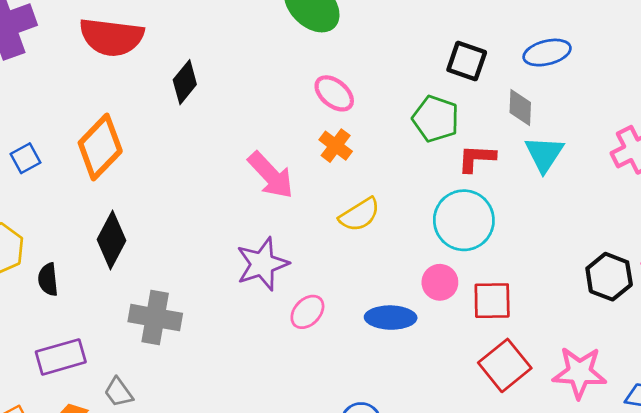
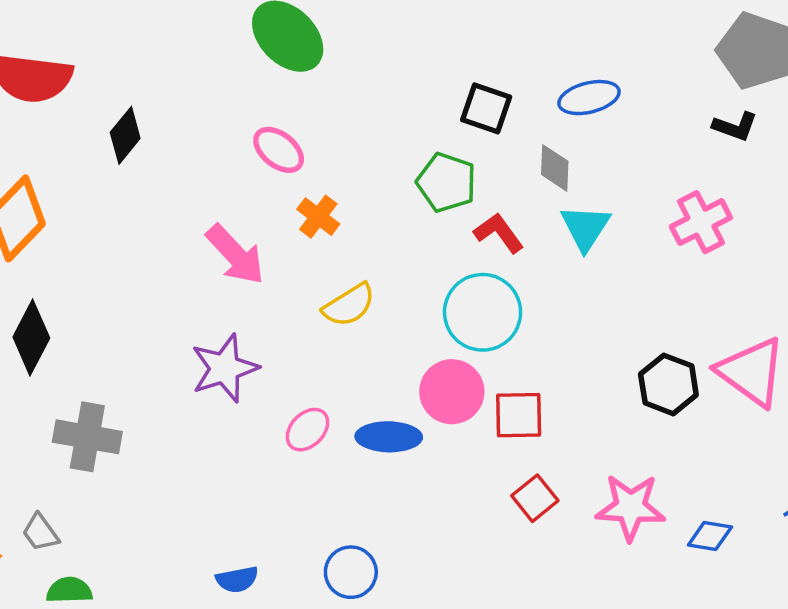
pink ellipse: (334, 93) -> (279, 150), moved
red L-shape: (477, 158) -> (499, 233), turned 51
pink circle: (440, 282) -> (452, 392), size x1.4
pink ellipse: (307, 312) -> (307, 430), moved
red square: (505, 365) -> (535, 498), size x0.7

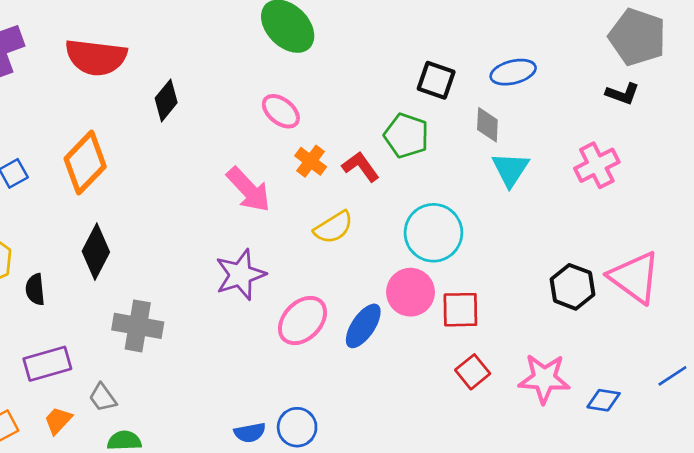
red L-shape: (499, 233) -> (361, 167), moved
pink ellipse: (307, 430) -> (302, 321), size x1.5
blue ellipse: (389, 437) -> (363, 326), turned -57
blue circle: (351, 572) -> (297, 427), moved

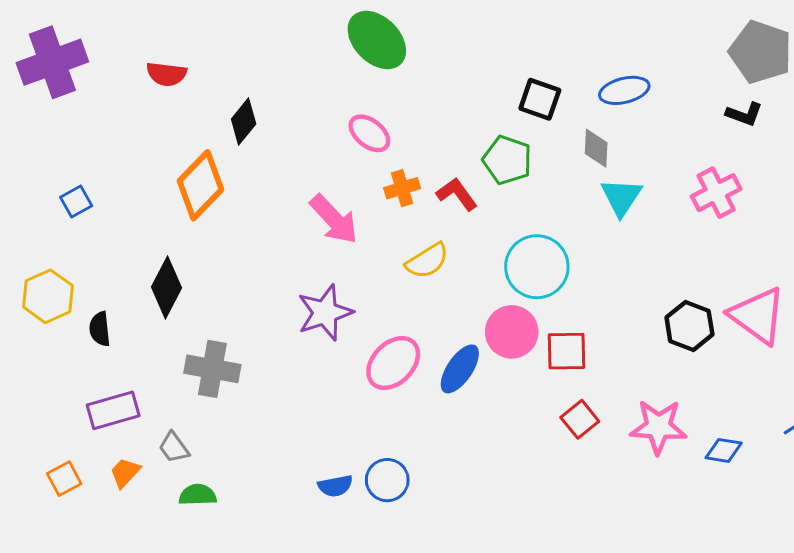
red semicircle: (96, 57) -> (166, 74), size x0.6
orange cross: (311, 161) -> (402, 188), turned 36
orange diamond: (85, 163) -> (201, 185), moved

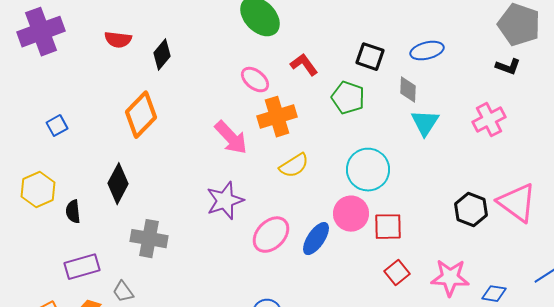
black diamond: (244, 121) -> (162, 55), moved
orange cross: (402, 188) -> (277, 117), size x1.6
red L-shape: (457, 194) -> (304, 65), moved

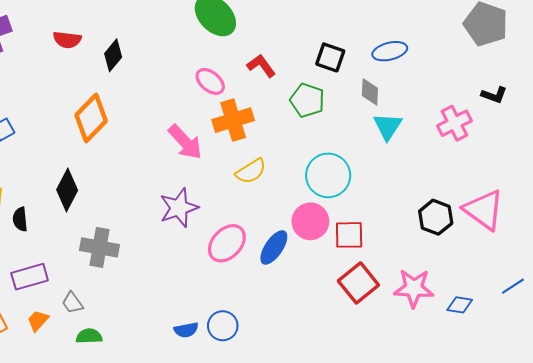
black L-shape: (508, 67) -> (494, 95), moved
red square: (397, 273) -> (358, 283), size x1.5

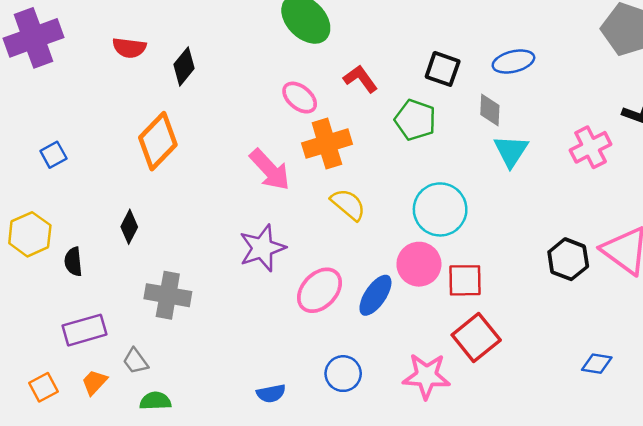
yellow semicircle: (251, 171) -> (348, 204), turned -108
black diamond: (67, 190) -> (129, 227), size x0.7
pink star: (414, 288) -> (426, 376), moved
blue circle: (223, 326) -> (343, 374), moved

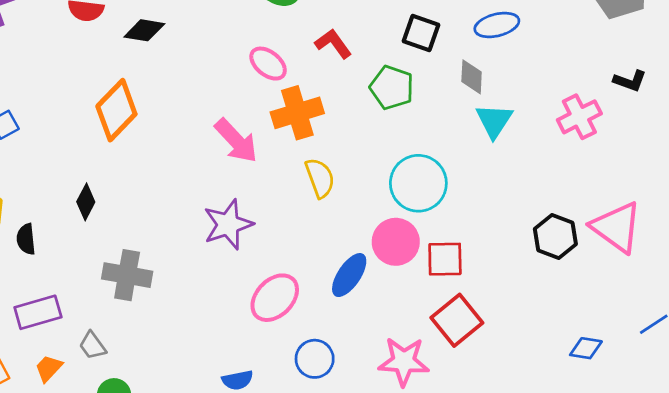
black diamond: (184, 66) -> (144, 30), turned 60
yellow semicircle: (348, 204) -> (320, 178), turned 30
pink ellipse: (319, 290) -> (275, 298), moved

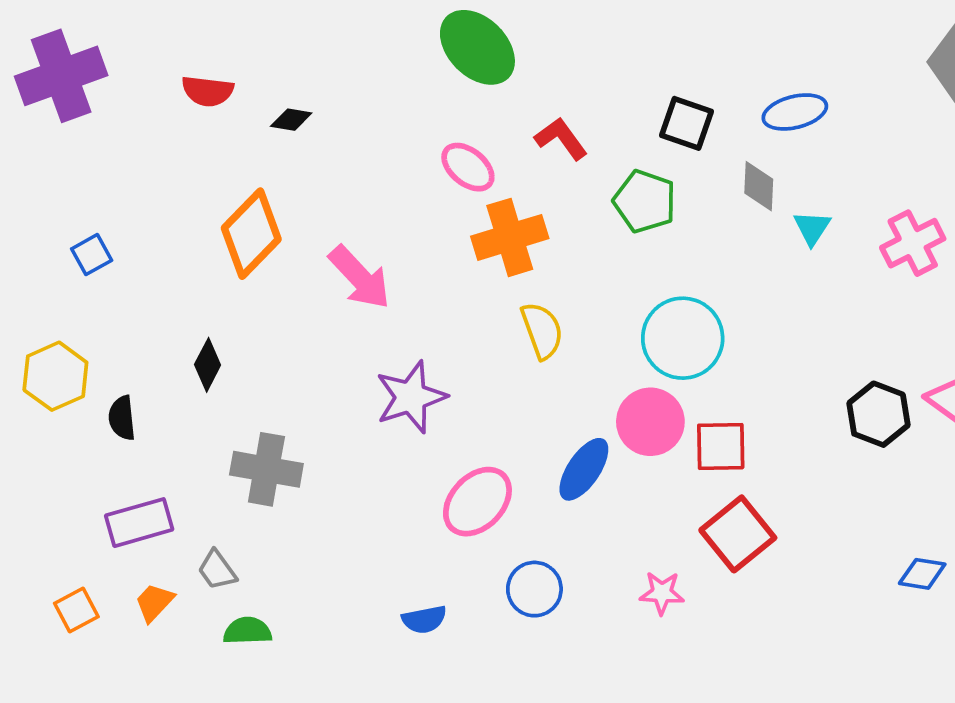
black diamond: (144, 30) -> (291, 120), size x0.7
cyan triangle: (494, 121) -> (812, 228), moved, size x0.7
pink arrow: (236, 141) -> (360, 277), moved
pink star: (404, 361) -> (662, 593), size x0.6

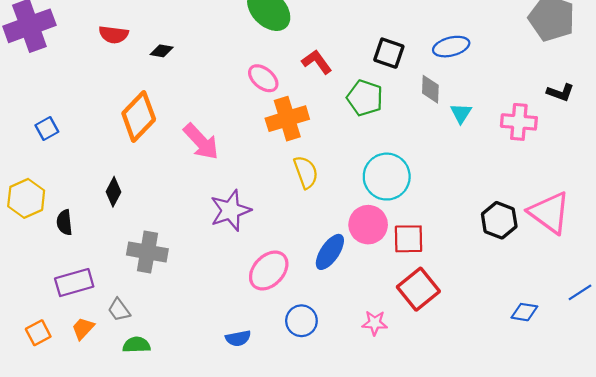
pink cross: (913, 243) -> (519, 122), turned 32

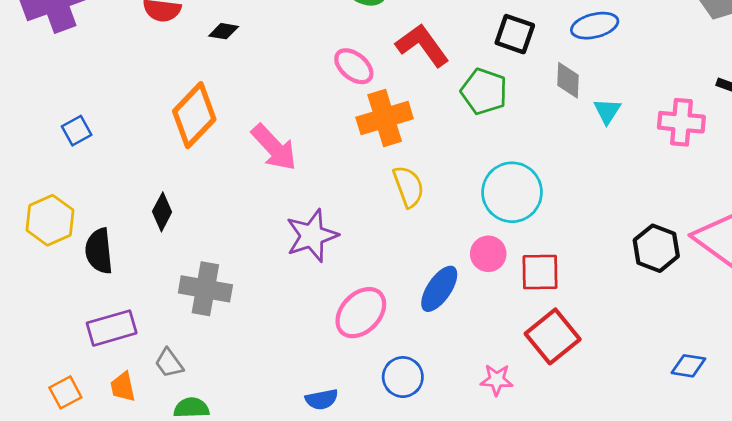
red L-shape: (317, 62) -> (422, 45), size x1.4
black semicircle: (64, 222) -> (99, 251), size x1.4
pink circle: (368, 225) -> (488, 254), size x0.7
orange trapezoid: (83, 328) -> (123, 387), turned -55

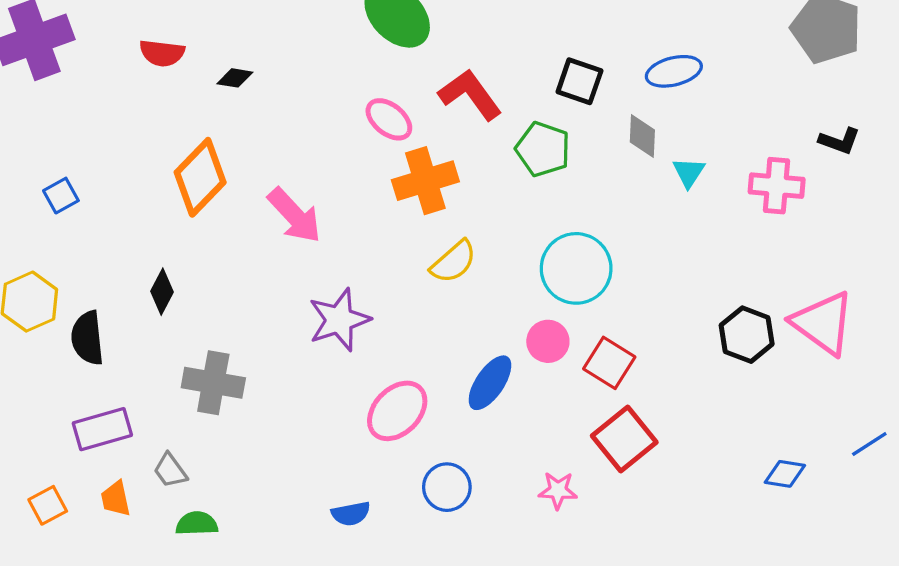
yellow semicircle: (408, 187) -> (454, 262), turned 69
red square: (540, 272) -> (609, 363), turned 33

